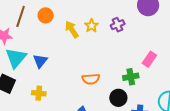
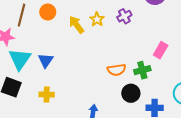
orange semicircle: (91, 79) -> (117, 70), moved

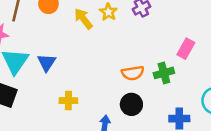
black circle: (131, 93) -> (131, 104), moved
yellow cross: (47, 95) -> (68, 101), moved

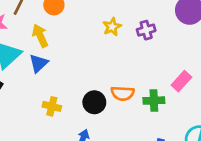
yellow arrow: (83, 19) -> (40, 36), moved
black circle: (131, 104) -> (94, 102), moved

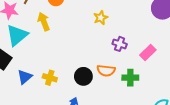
purple cross: (146, 30) -> (120, 44), moved, turned 32
blue triangle: (39, 63) -> (25, 77), moved
pink rectangle: (181, 81) -> (148, 52), moved

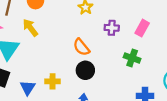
orange semicircle: (106, 71) -> (81, 47), moved, turned 60
green cross: (130, 78) -> (132, 58), turned 35

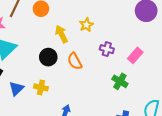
yellow arrow: (30, 28) -> (61, 34), moved
black circle: (85, 70) -> (48, 57), moved

